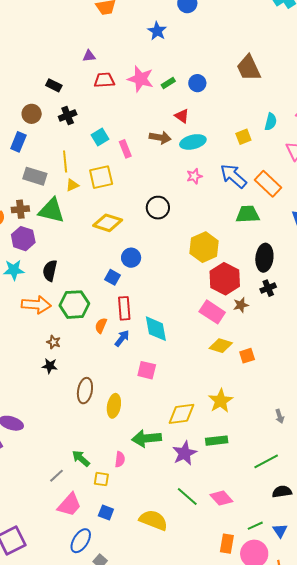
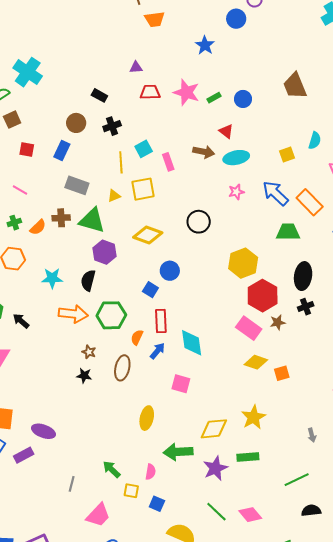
yellow line: (65, 161) -> (121, 162), moved
purple hexagon: (23, 239) -> (104, 252), moved
brown ellipse: (85, 391) -> (122, 368), moved
gray line: (57, 476) -> (72, 484), moved, turned -35
blue square: (106, 512) -> (157, 504), moved

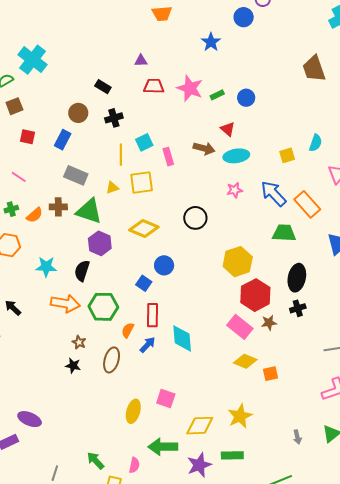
brown trapezoid: (295, 86) -> (314, 69), moved
pink square: (181, 384) -> (166, 399), moved

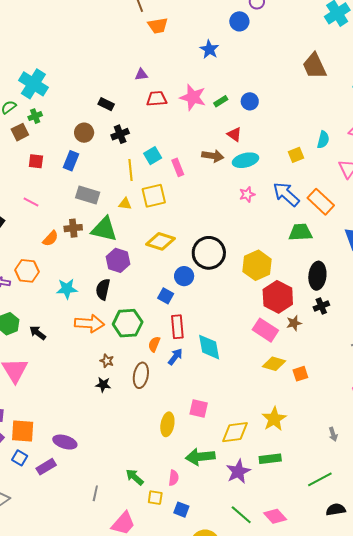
yellow triangle: (112, 188) -> (125, 204), turned 32
green cross: (11, 209) -> (35, 116), moved
black circle: (195, 218) -> (209, 253), moved, size x1.4

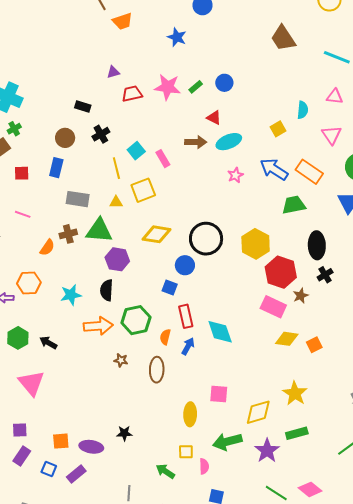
black star: (103, 385) -> (124, 433), moved
orange square: (23, 431) -> (61, 441), moved, size x0.7
yellow square: (155, 498) -> (186, 452), moved

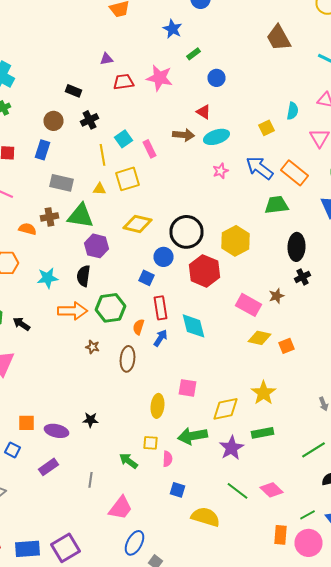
green rectangle: (196, 87) -> (194, 54), moved
orange semicircle: (47, 248) -> (28, 229), turned -114
red hexagon: (281, 272) -> (204, 271), moved
purple rectangle: (76, 474) -> (48, 467), moved

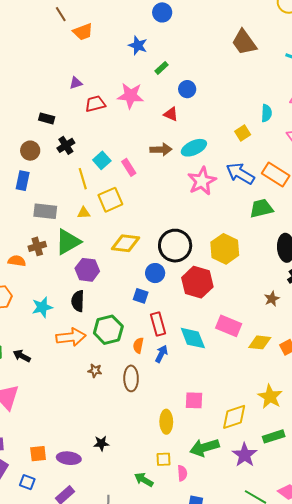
red triangle: (204, 112) -> (171, 114), moved
pink star: (220, 171) -> (202, 181), size x1.8
green triangle: (80, 216) -> (68, 242), turned -32
pink rectangle: (248, 305) -> (229, 326), moved

